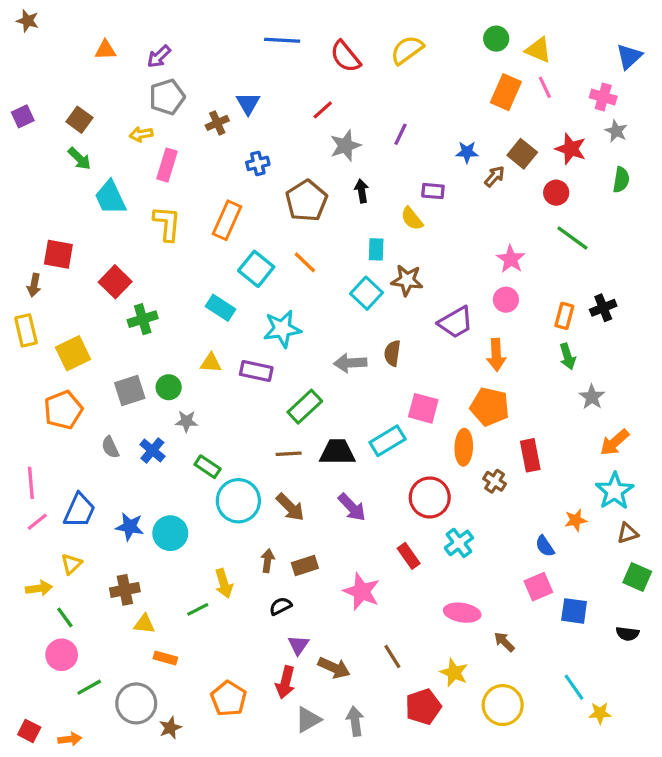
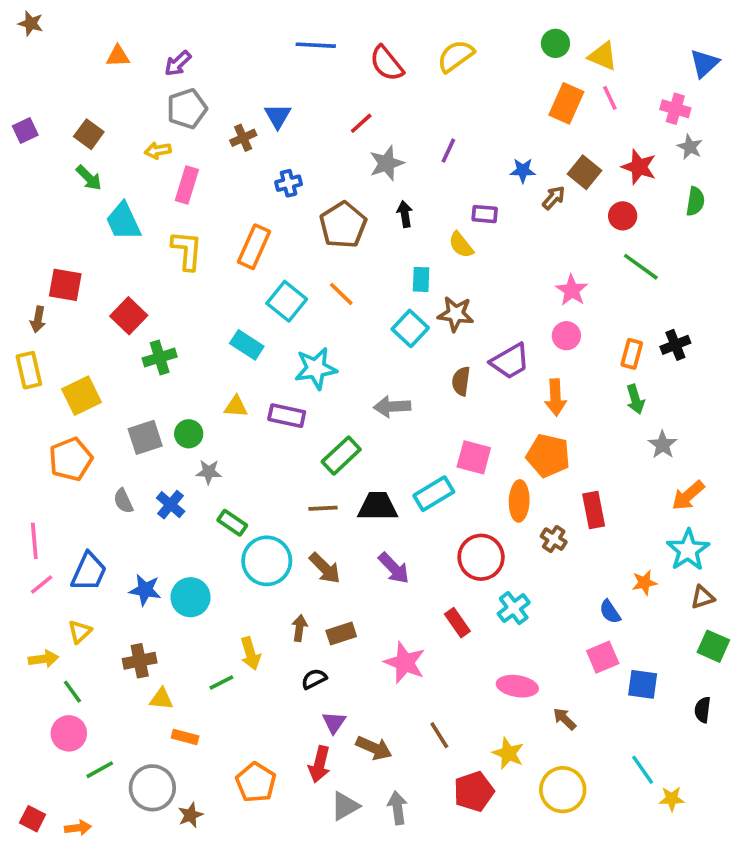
brown semicircle: (392, 353) -> (461, 381), moved
black semicircle: (628, 634) -> (703, 710), turned 90

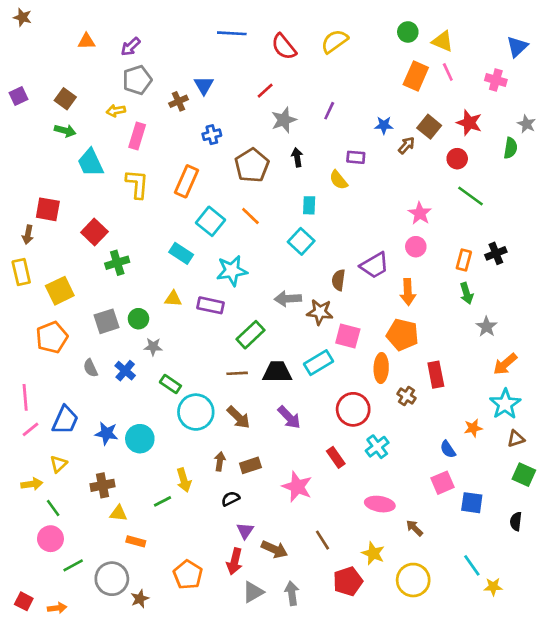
gray star: (690, 147) -> (527, 124), moved
green arrow: (89, 178) -> (65, 131), turned -30
brown star: (456, 314) -> (320, 312), moved

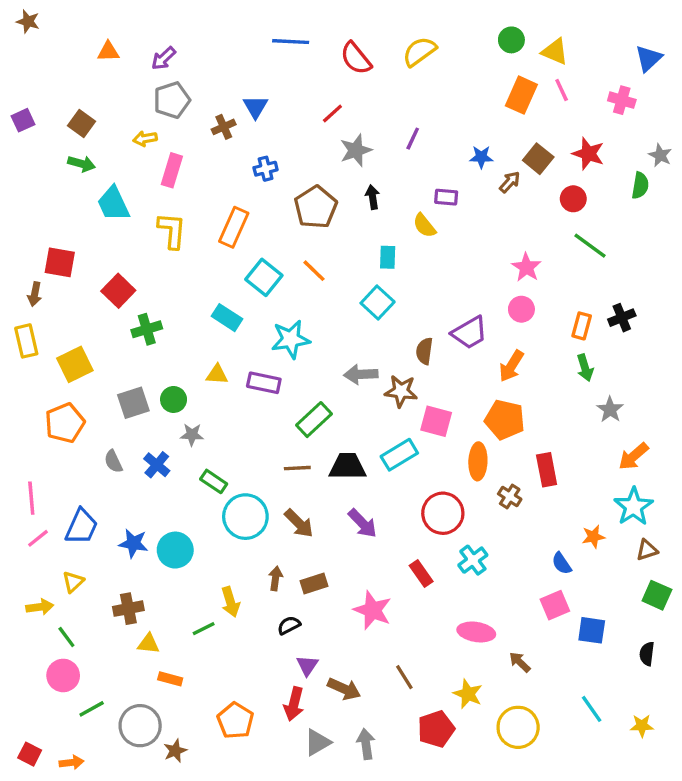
orange arrow: (408, 292) -> (511, 366), turned 35
yellow star: (493, 587) -> (642, 726), moved

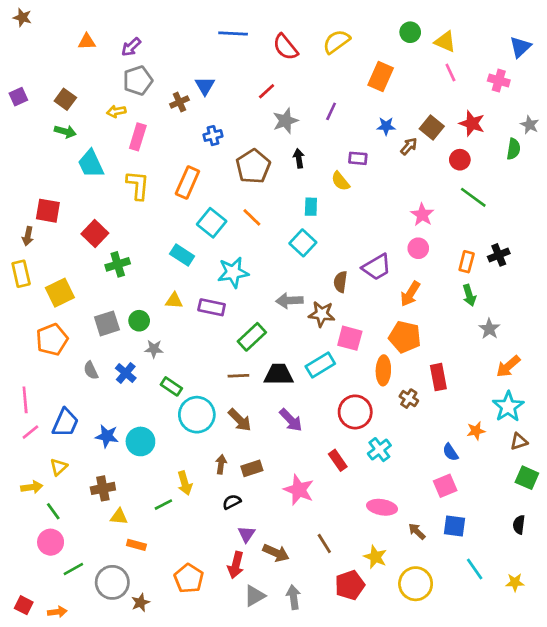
orange rectangle: (521, 95) -> (381, 76), moved
blue square: (592, 630) -> (454, 526), moved

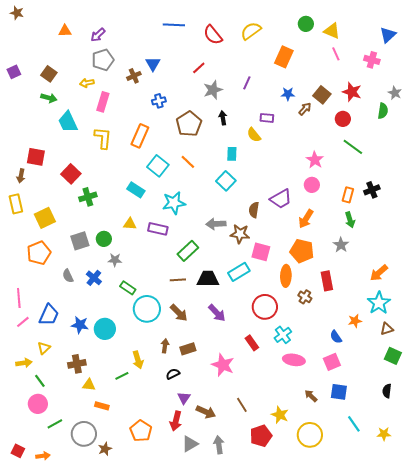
gray star: (489, 329) -> (341, 245), moved
pink ellipse: (382, 507) -> (294, 360), moved

